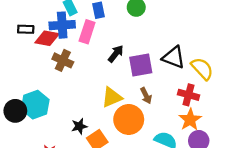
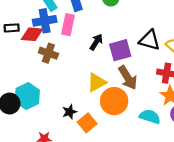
brown arrow: (146, 96) -> (128, 78), size x1.6

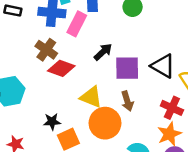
red diamond: (32, 34) -> (61, 68), moved
brown arrow: (128, 78) -> (127, 101), size x0.7
yellow triangle: (97, 82) -> (91, 97), turned 36

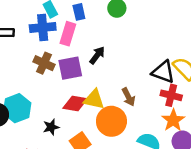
black triangle: (163, 66) -> (163, 72), moved
red diamond: (61, 68) -> (75, 104), moved
purple square: (127, 68) -> (70, 68), moved
black star: (52, 122) -> (51, 127), moved

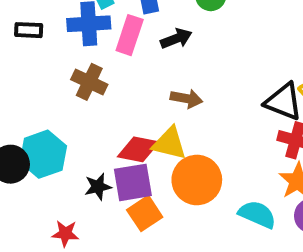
black arrow: (97, 55) -> (176, 39), moved, turned 30
purple square: (70, 68) -> (133, 182), moved
brown arrow: (128, 97) -> (186, 99), moved, turned -54

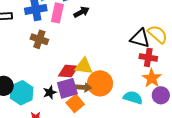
brown arrow: (186, 99) -> (83, 87), moved
cyan hexagon: (43, 154) -> (22, 93), moved

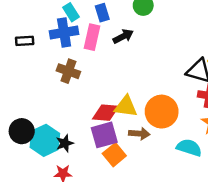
orange circle: (100, 83) -> (162, 112), moved
brown arrow: (83, 87) -> (139, 134), moved
black star: (50, 92) -> (65, 143), moved

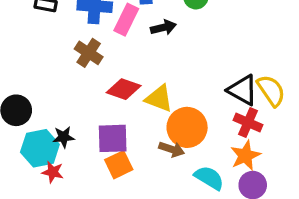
yellow triangle: (126, 106) -> (159, 98), moved
red diamond: (106, 113) -> (124, 89), moved
brown arrow: (139, 134) -> (172, 149), moved
cyan hexagon: (45, 140) -> (40, 148), moved

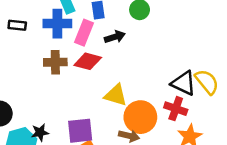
brown cross: (89, 53) -> (55, 62), turned -30
red diamond: (124, 89) -> (88, 61), moved
red cross: (248, 123) -> (176, 109), moved

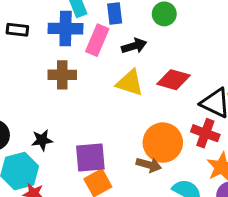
red diamond: (88, 61) -> (173, 80), moved
yellow triangle: (116, 95) -> (130, 83), moved
black star: (40, 132) -> (42, 140), moved

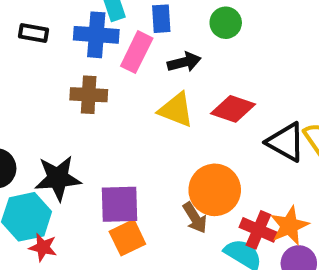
red cross: (205, 133) -> (258, 230), moved
black star: (42, 140) -> (58, 178), size x1.6
brown arrow: (149, 165) -> (195, 218), turned 40

